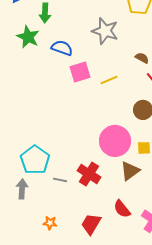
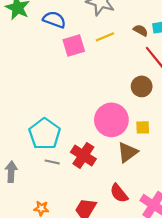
yellow line: (109, 80) -> (105, 37), moved
cyan pentagon: (35, 160) -> (45, 134), moved

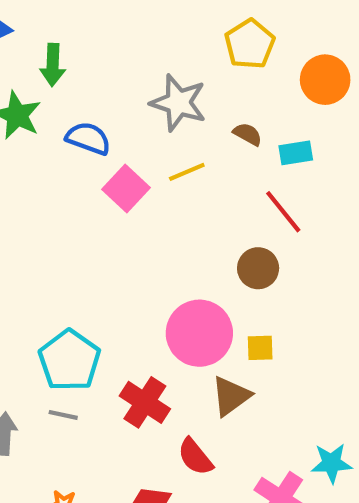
brown semicircle: (141, 30) -> (248, 134), moved
pink square: (74, 45) -> (126, 189), turned -30
gray line: (52, 162) -> (63, 415), moved
red semicircle: (119, 193) -> (195, 457), moved

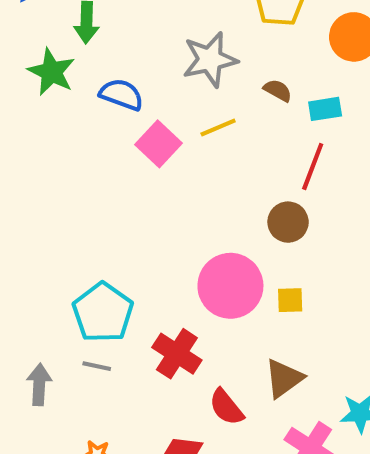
gray star: (178, 103) -> (210, 60), turned -30
red line: (283, 212) -> (313, 167), turned 60
brown triangle: (231, 396) -> (284, 378), moved

